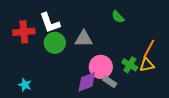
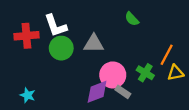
yellow triangle: (147, 65) -> (176, 73), moved

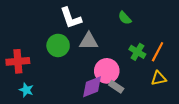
white L-shape: (56, 26) -> (71, 18), moved
red cross: (26, 36) -> (18, 61), moved
green cross: (145, 73) -> (137, 52), moved
yellow triangle: (176, 73) -> (159, 78), moved

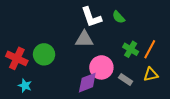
white L-shape: (71, 18) -> (91, 17), moved
green circle: (58, 45) -> (44, 54), moved
red cross: (18, 61) -> (17, 58), turned 30
gray rectangle: (116, 87) -> (126, 80), moved

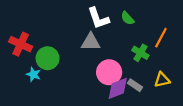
orange line: (150, 49) -> (161, 38), moved
red cross: (17, 58) -> (21, 44), moved
purple diamond: (87, 83) -> (118, 88), moved
cyan star: (25, 86) -> (33, 74), moved

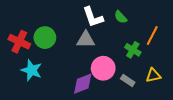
green circle: (48, 58) -> (45, 38), moved
cyan star: (33, 74) -> (32, 70), size x1.5
purple diamond: (118, 88) -> (83, 84), moved

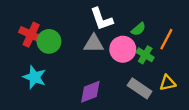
green semicircle: (121, 17) -> (138, 29), moved, turned -88
red cross: (19, 42) -> (31, 35), moved
pink circle: (103, 68) -> (123, 49), moved
gray rectangle: (128, 81) -> (140, 88), size x1.5

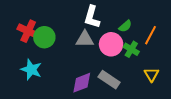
white L-shape: (102, 19) -> (92, 17), turned 35
yellow triangle: (168, 83) -> (151, 75), turned -49
gray rectangle: (140, 88) -> (109, 80), moved

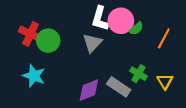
gray triangle: (85, 39) -> (92, 43), turned -48
pink circle: (111, 44) -> (121, 21), moved
green cross: (131, 49) -> (138, 74), moved

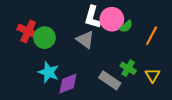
gray triangle: (92, 43) -> (85, 40), turned -36
cyan star: (34, 76) -> (49, 72), moved
purple diamond: (89, 90) -> (68, 83), moved

